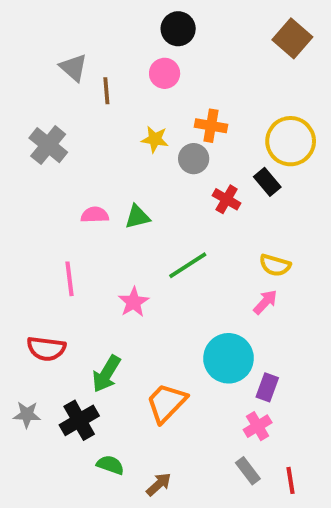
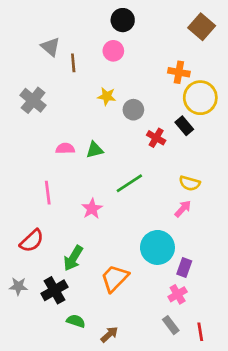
orange cross: (211, 126) -> (179, 72), moved
red semicircle: (46, 349) -> (32, 241), turned -50

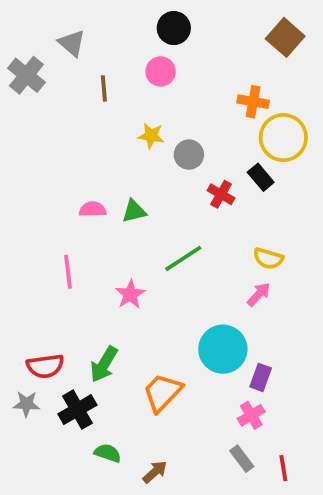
gray triangle: (50, 47) -> (72, 43), moved
gray cross: (33, 100) -> (26, 75), moved
red semicircle: (32, 241) -> (45, 366), moved, turned 35

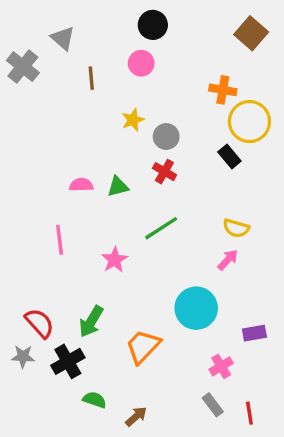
yellow star: (151, 136) -> (133, 120), turned -30
red cross: (221, 194) -> (164, 172), moved
red semicircle: (45, 366) -> (40, 323), turned -124
purple rectangle: (261, 377) -> (254, 333), moved, turned 60

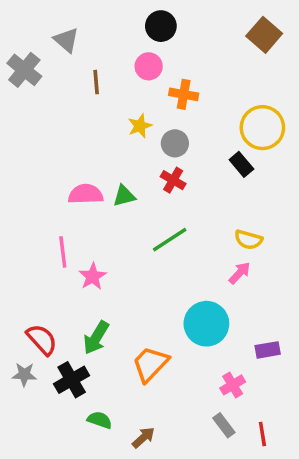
orange cross: (223, 90) -> (184, 94), moved
pink semicircle: (81, 185) -> (86, 194), size x1.4
pink star: (115, 260) -> (93, 276), moved

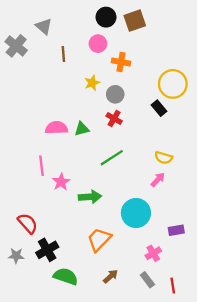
brown square: (264, 35) -> (135, 21), moved, turned 30
green arrow: (96, 338) -> (90, 197), moved, turned -125
gray star: (24, 374) -> (16, 256), moved
green semicircle: (100, 420) -> (66, 276), size x1.5
brown arrow: (143, 437) -> (111, 276), moved

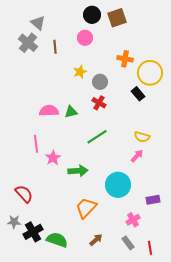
gray cross: (16, 46) -> (28, 43), moved
orange cross: (121, 62) -> (125, 59), moved
black cross: (47, 250) -> (33, 232), moved

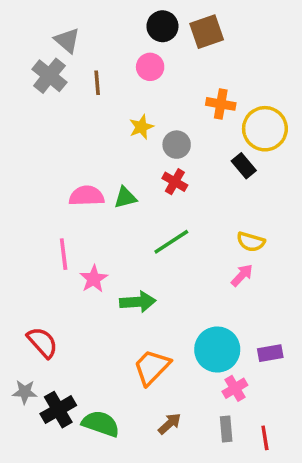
cyan circle: (118, 185) -> (217, 349), moved
gray rectangle: (128, 243) -> (226, 429), turned 32

